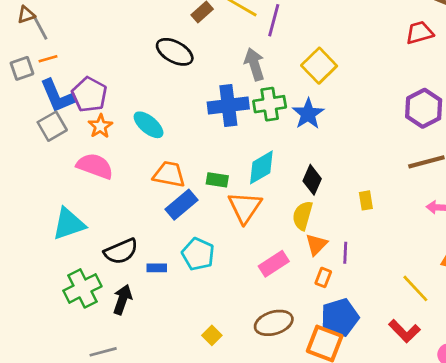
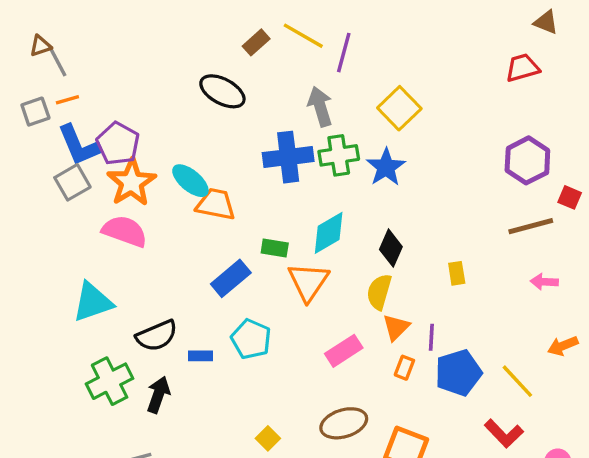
orange star: (100, 126) -> (131, 182), size x1.6
orange trapezoid: (169, 174) -> (216, 204), moved
blue pentagon: (340, 317) -> (458, 373), moved

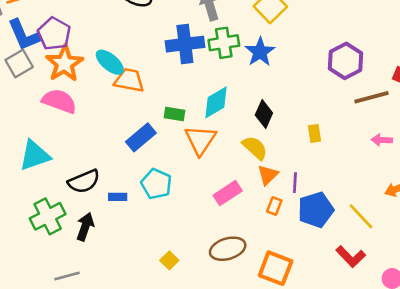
purple hexagon: (527, 160) -> (346, 61), moved
yellow semicircle: (379, 292) -> (255, 148), turned 116

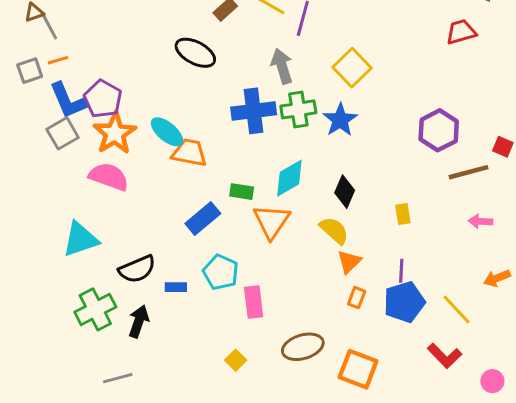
purple line: (295, 183) -> (401, 271), moved
pink rectangle: (228, 193) -> (254, 302), moved, turned -64

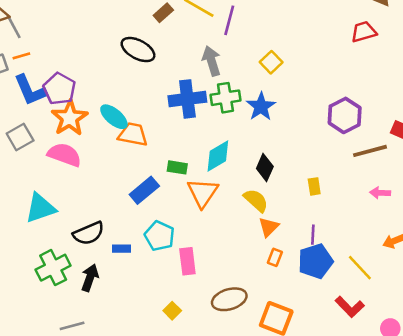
yellow square: (352, 68) -> (271, 62), size x0.7
gray square: (63, 133) -> (20, 137), moved

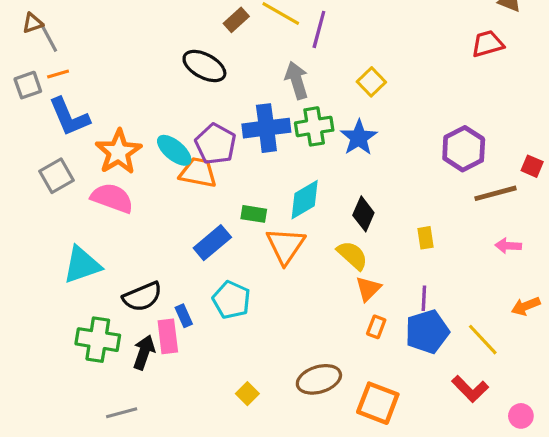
purple pentagon: (59, 89) -> (216, 144), moved
blue rectangle: (122, 249) -> (184, 316), turned 66
pink rectangle: (187, 261) -> (168, 336), moved
green cross: (53, 268) -> (98, 340), turned 36

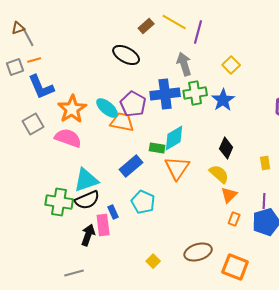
cyan diamond: (305, 200) -> (174, 138), moved
cyan triangle: (82, 265) -> (86, 180), moved
green cross: (98, 340) -> (59, 202), moved

